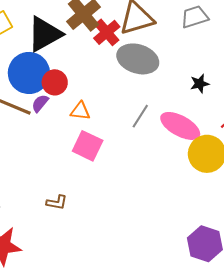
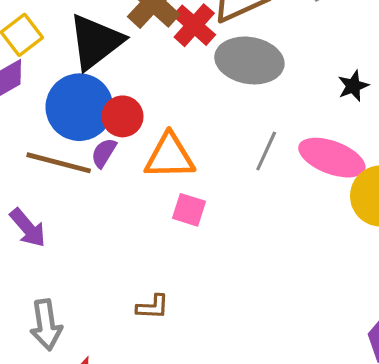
orange triangle: (80, 111) -> (170, 156), size x1.6
pink square: (88, 146) -> (189, 210), size x0.7

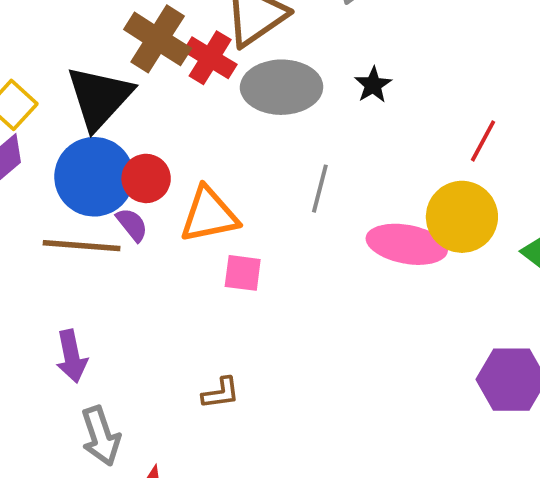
black star: (353, 86) -> (373, 85), moved
purple semicircle: (104, 153) -> (132, 225), turned 120
pink ellipse: (332, 158) -> (407, 244), moved
purple arrow: (28, 228) -> (72, 356), moved, turned 39

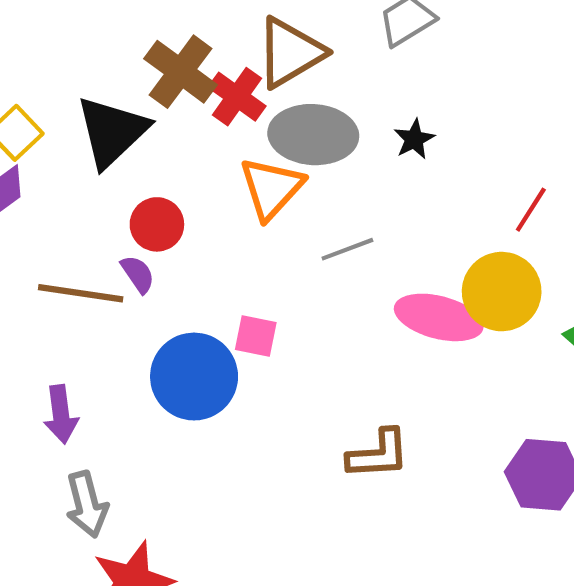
blue circle: (94, 177) -> (194, 377), moved
gray line: (320, 189) -> (347, 249), turned 51
orange triangle: (209, 215) -> (271, 188), moved, turned -40
brown L-shape: (221, 393) -> (378, 454), moved, size x1.5

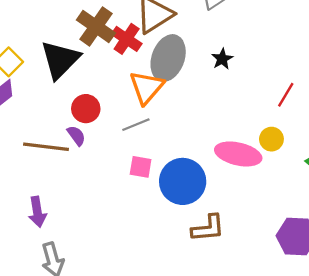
gray ellipse: (313, 135) -> (168, 58), turned -72
gray line: (347, 249) -> (136, 125), moved
yellow circle: (502, 292) -> (271, 139), size x0.6
blue circle: (194, 377) -> (183, 181), moved

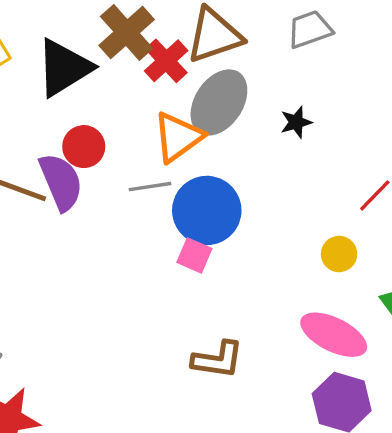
purple semicircle: (76, 136) -> (61, 182), size x1.8
pink ellipse: (238, 154) -> (334, 335), moved
pink square: (141, 167) -> (194, 255), moved
blue circle: (183, 181) -> (207, 210), moved

